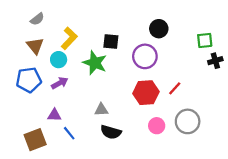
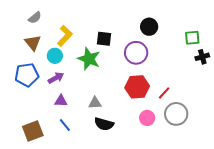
red line: (175, 88) -> (164, 93), moved
purple triangle: (54, 115) -> (61, 101), moved

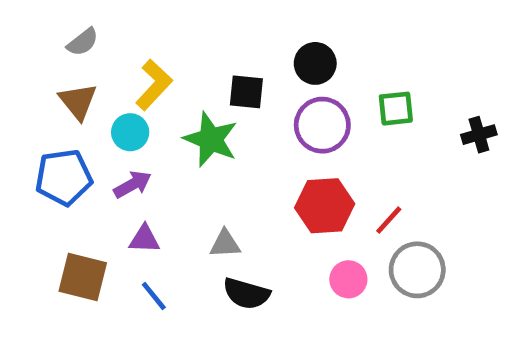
black circle: (149, 27) -> (315, 63), moved
green square: (192, 38) -> (396, 109), moved
brown square: (33, 131) -> (83, 277), moved, turned 35

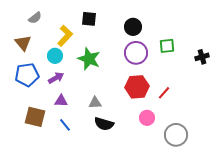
black square: (246, 92) -> (89, 19), moved
brown triangle: (78, 101) -> (23, 43), moved
gray circle: (417, 270) -> (176, 135), moved

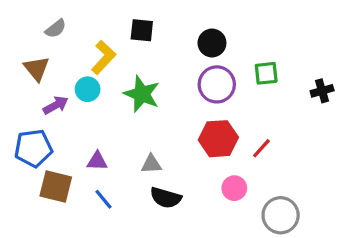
blue pentagon: (27, 75) -> (33, 148), moved
purple arrow: (56, 78) -> (56, 105), moved

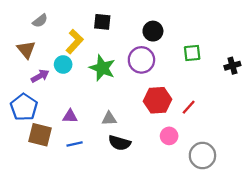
purple circle: (217, 84) -> (141, 60), moved
blue pentagon: (33, 148) -> (24, 107), turned -30
blue line: (104, 199) -> (75, 144), turned -63

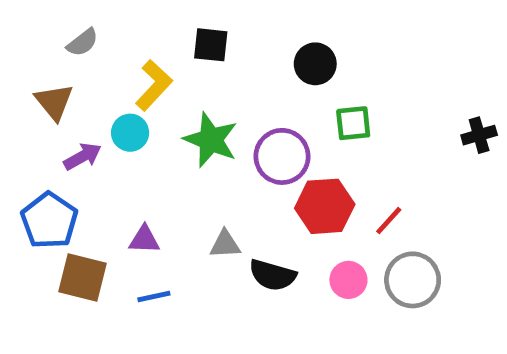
green square: (192, 53) -> (353, 123), moved
purple circle: (141, 60) -> (282, 156), moved
black semicircle: (120, 143) -> (272, 275), moved
gray circle: (202, 156) -> (413, 280), moved

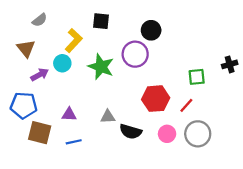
green square: (353, 123) -> (197, 77), moved
purple circle: (282, 156) -> (135, 54), moved
blue pentagon: (49, 221) -> (24, 105), turned -30

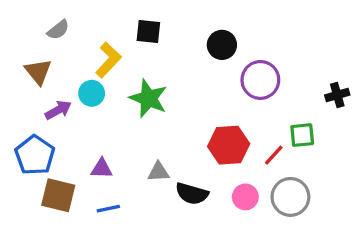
purple circle: (135, 54) -> (260, 80), moved
green square: (197, 77) -> (302, 135), moved
blue pentagon: (24, 105) -> (35, 155), turned 30

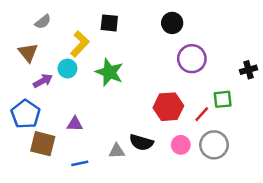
black circle: (222, 45) -> (172, 23), moved
gray triangle: (158, 172) -> (117, 151), moved
blue line: (108, 209) -> (80, 163), moved

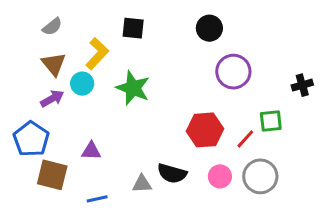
brown triangle: (28, 53) -> (54, 64), moved

